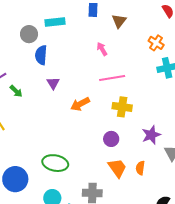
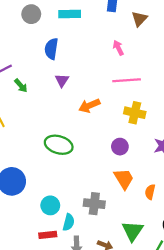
gray circle: (29, 34) -> (31, 14), moved
green ellipse: (55, 163) -> (59, 145), moved
orange semicircle: (140, 168) -> (150, 192), moved

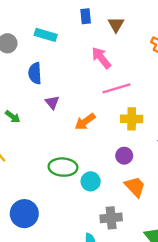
cyan rectangle: (70, 14) -> (46, 35), turned 30
pink arrow: (118, 48) -> (101, 58), size x1.5
cyan circle: (50, 205) -> (91, 181), moved

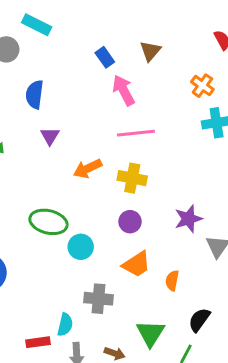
blue rectangle: (86, 16) -> (105, 57), moved, turned -40
cyan rectangle: (46, 35) -> (37, 25), moved
yellow cross: (132, 119) -> (132, 178), moved
orange trapezoid: (135, 187) -> (137, 264), turned 90

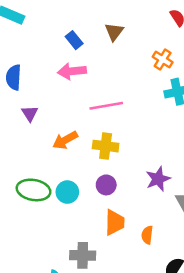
pink arrow: (124, 90) -> (72, 71), moved, turned -64
cyan circle: (81, 247) -> (67, 192), moved
orange trapezoid: (137, 264) -> (115, 222), turned -52

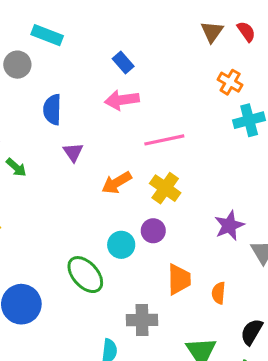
brown triangle: (114, 32) -> (212, 32), moved
yellow cross: (106, 146) -> (165, 188), turned 30
purple circle: (106, 185) -> (153, 231), moved
green ellipse: (34, 190) -> (85, 275), moved, turned 40

